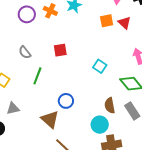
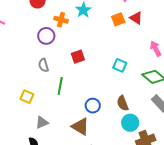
purple circle: (27, 14) -> (46, 36), moved
gray semicircle: (25, 52) -> (43, 65), turned 32
brown semicircle: (110, 106) -> (123, 103), moved

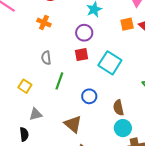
orange cross: (61, 20) -> (44, 23), moved
purple circle: (46, 36) -> (84, 33), moved
cyan square: (120, 65) -> (110, 63), moved, size x1.6
blue circle: (93, 106) -> (89, 96), moved

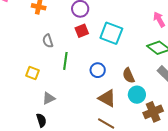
brown triangle: (73, 124) -> (107, 98), moved

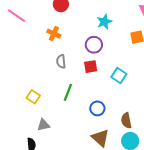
cyan square: (111, 33) -> (119, 75), size x0.7
gray semicircle: (48, 41) -> (61, 61), moved

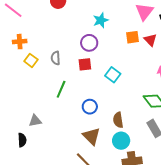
orange cross: (54, 34) -> (20, 42), moved, turned -32
yellow square: (33, 97) -> (31, 60), moved

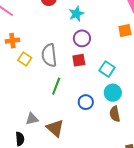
cyan star: (101, 20) -> (76, 14), moved
gray semicircle: (56, 58) -> (49, 55), size x1.6
brown triangle: (91, 136) -> (55, 128), moved
cyan circle: (121, 141) -> (113, 93), moved

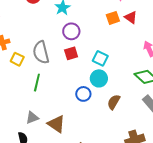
green line: (56, 86) -> (37, 83), moved
cyan circle: (113, 93) -> (99, 78), moved
brown semicircle: (115, 114) -> (114, 102), turned 49

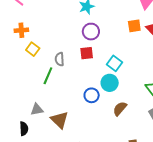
gray semicircle: (41, 52) -> (60, 59), moved, size x0.6

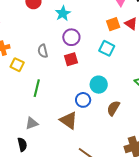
gray semicircle: (60, 59) -> (43, 51), moved
cyan square: (115, 63) -> (107, 48), moved
brown triangle: (60, 120) -> (69, 120), moved

